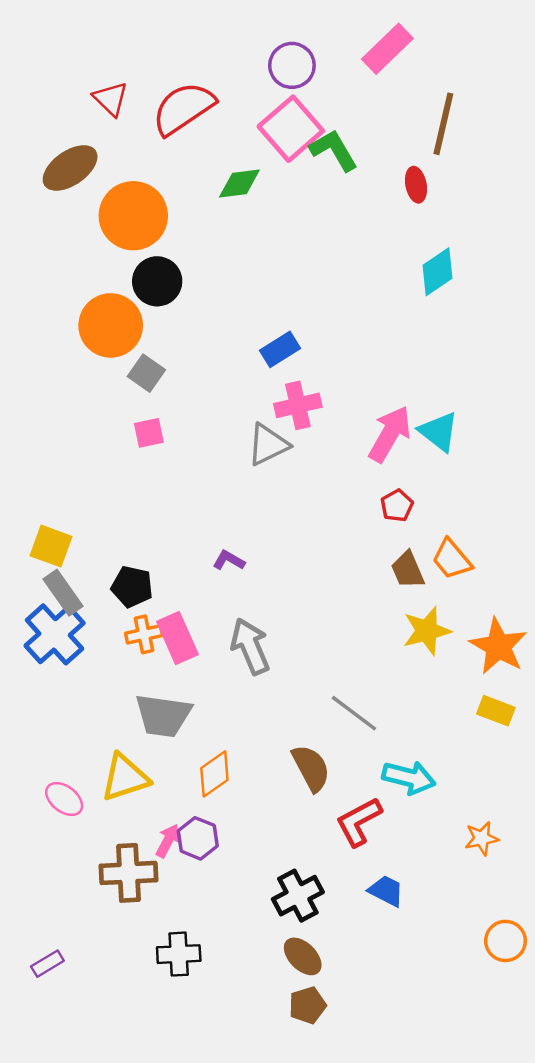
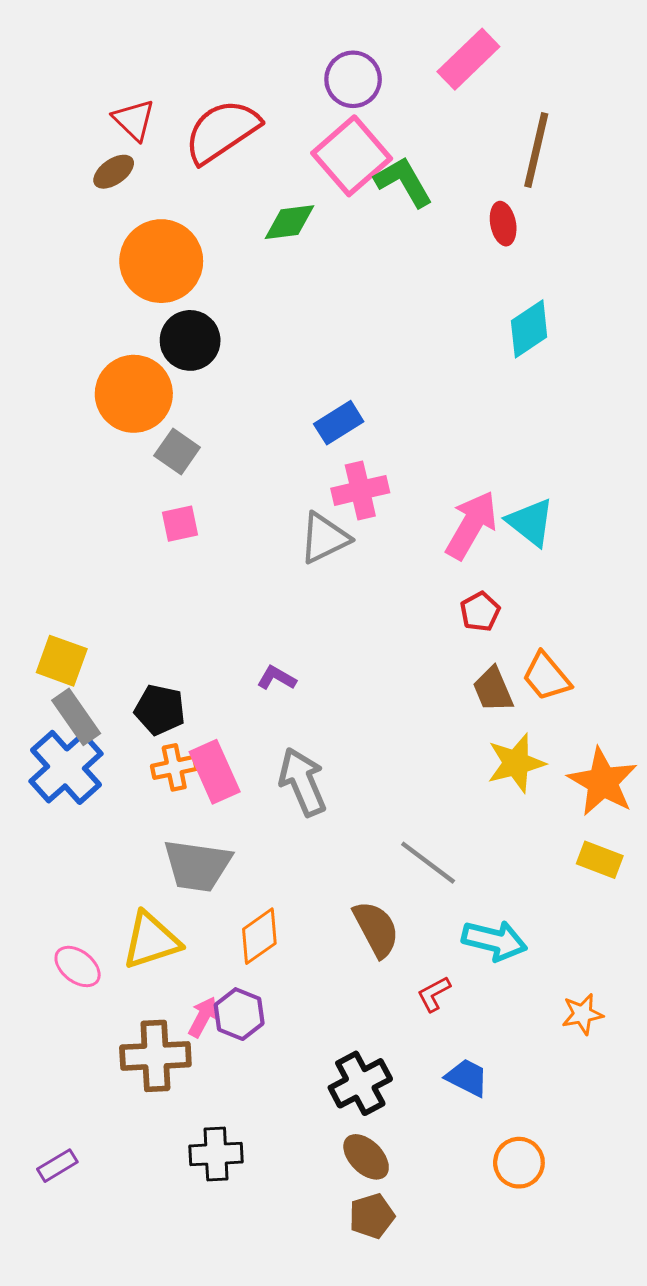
brown ellipse: (70, 168) -> (114, 172), moved, size x0.6
red L-shape: (359, 822) -> (434, 994), size x0.6
orange circle: (505, 941) -> (519, 1163), moved

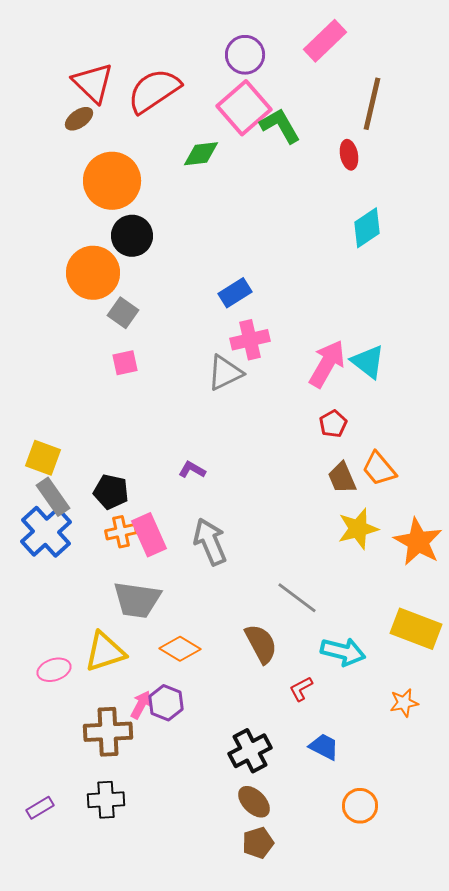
red triangle: (134, 120) -> (93, 83), size x1.4
yellow rectangle: (600, 860) -> (416, 629), moved, size x1.6
orange diamond: (259, 936) -> (180, 649), turned 66
pink ellipse: (78, 966) -> (54, 670), turned -56
black cross: (216, 1154) -> (106, 800), moved

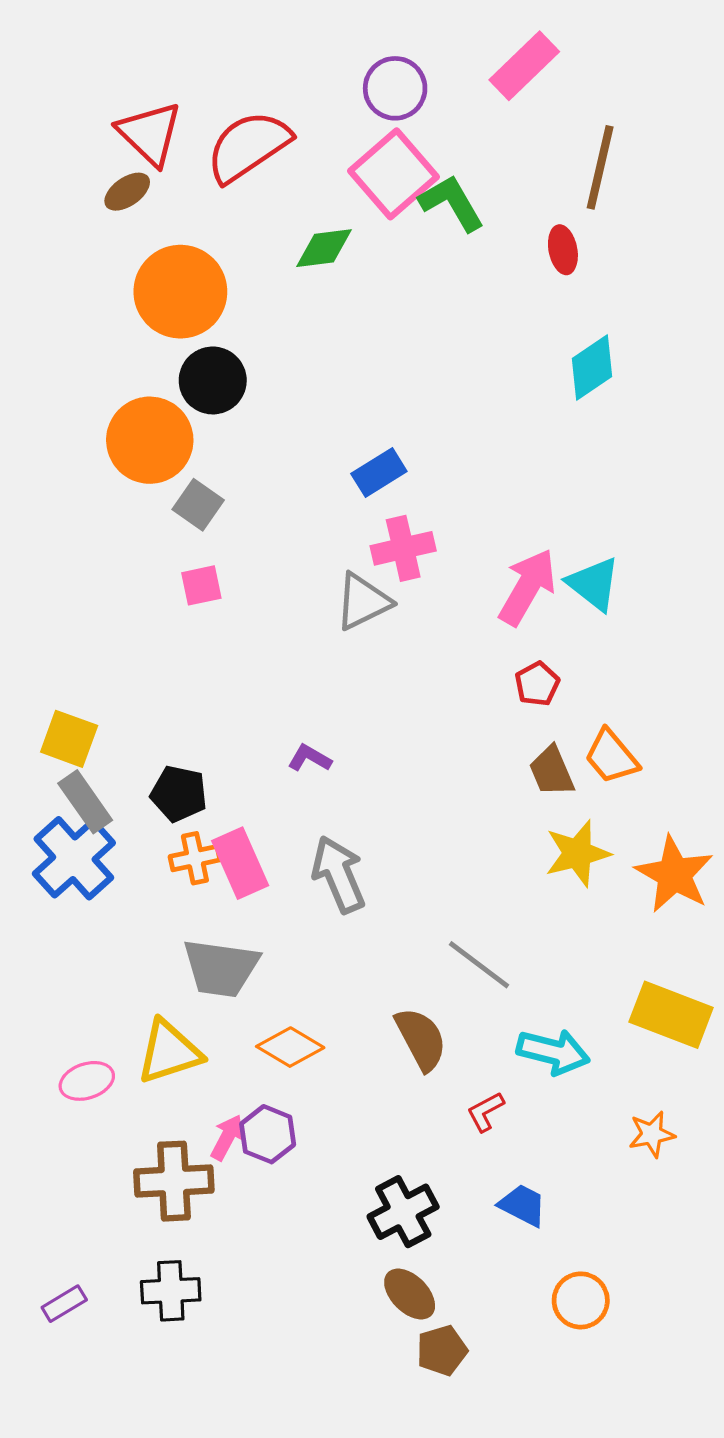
brown pentagon: (258, 843) -> (442, 1350), moved

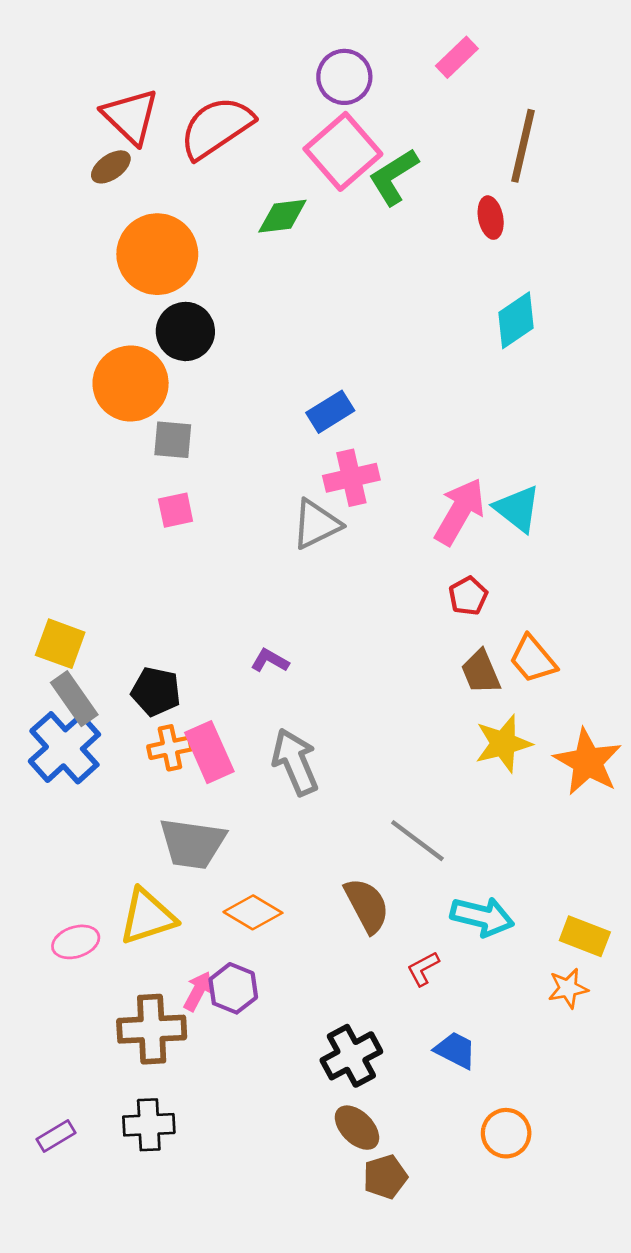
pink rectangle: (524, 66) -> (457, 57), size x0.7
green L-shape: (452, 203) -> (394, 177), turned -92
gray square: (198, 505) -> (173, 440), turned -30
yellow rectangle: (671, 1015) -> (585, 936), moved, size x0.7

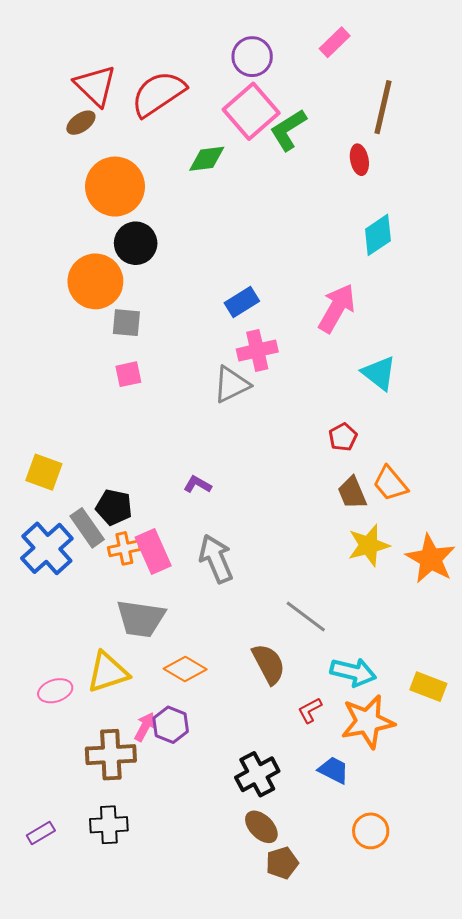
pink arrow: (460, 512) -> (337, 308), moved
gray rectangle: (74, 699) -> (87, 528), moved
orange star: (568, 988) -> (368, 722), moved, size x1.8

